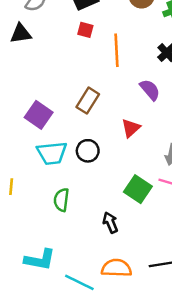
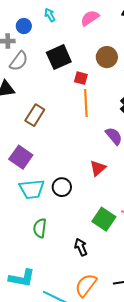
red square: (85, 30) -> (81, 78), moved
brown rectangle: (88, 101) -> (35, 115), moved
orange semicircle: (116, 268) -> (86, 285), turned -55

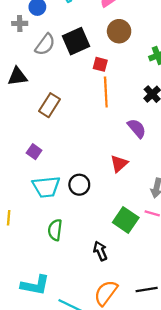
brown circle: (107, 57) -> (119, 31), moved
gray semicircle: (19, 61) -> (45, 44), moved
purple square: (21, 157) -> (34, 152), size x0.6

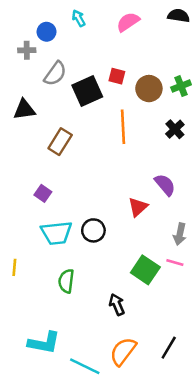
brown circle: (119, 31) -> (149, 89), moved
black square: (76, 41) -> (87, 91), moved
red square: (100, 64) -> (117, 76), moved
purple semicircle: (137, 128) -> (165, 185), moved
black line: (147, 290) -> (169, 348), turned -50

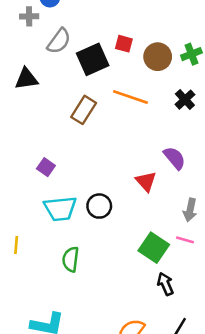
orange line: (123, 127) -> (130, 97), turned -68
brown rectangle: (60, 142) -> (84, 110), moved
red triangle: (138, 207) -> (146, 181), turned -30
black arrow: (117, 304) -> (165, 284), moved

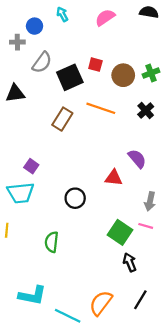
red triangle: (146, 181) -> (114, 178), turned -42
cyan trapezoid: (60, 209) -> (21, 193), moved

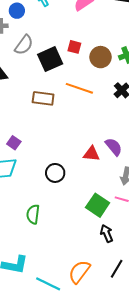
brown rectangle: (62, 119) -> (43, 98), turned 65
purple semicircle: (137, 159) -> (114, 147), moved

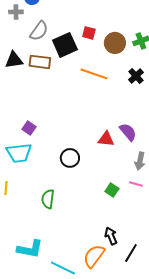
brown rectangle: (43, 98) -> (40, 62), moved
green square: (98, 205) -> (112, 190), size x0.6
black arrow: (107, 233) -> (111, 236), moved

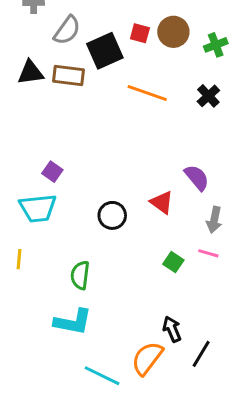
brown circle: (115, 43) -> (173, 32), moved
red triangle: (106, 139) -> (162, 202), moved, turned 30
cyan L-shape: (30, 249) -> (73, 322), moved

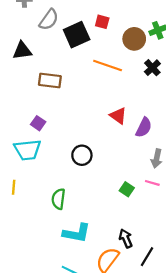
brown circle: (173, 32) -> (134, 39), moved
brown rectangle: (68, 76) -> (50, 80), moved
purple semicircle: (197, 178) -> (144, 127), turned 66
red triangle: (162, 202) -> (118, 116), moved
cyan L-shape: (73, 322) -> (77, 233), moved

